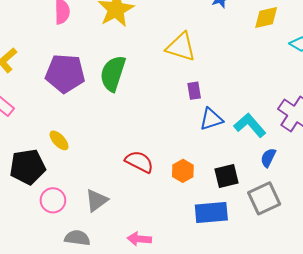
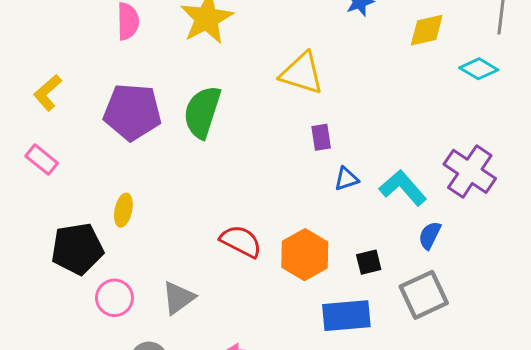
blue triangle: (211, 119) -> (346, 179), size x0.7
yellow ellipse: (59, 140) -> (123, 210), turned 55
orange hexagon: (183, 171) -> (305, 255), size x1.5
black square: (227, 176) -> (369, 262), size x0.7

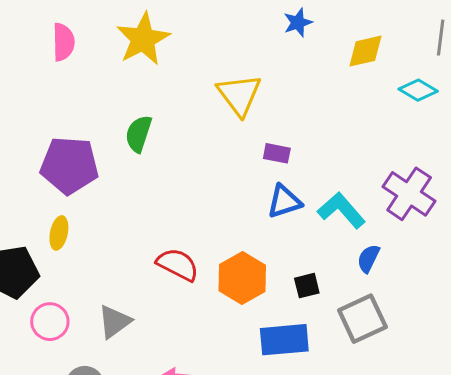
yellow triangle: (302, 73) -> (239, 95), turned 36
purple pentagon: (132, 112) -> (69, 165), moved
green semicircle: (202, 112) -> (139, 134), size x0.7
purple rectangle: (321, 137) -> (277, 153), moved, turned -70
blue triangle: (346, 179) -> (284, 201), size x1.4

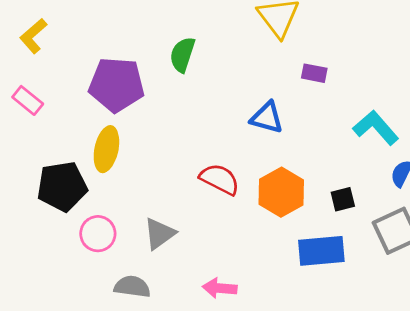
blue triangle: (284, 201) -> (267, 118), moved, turned 33
yellow ellipse: (59, 233) -> (106, 149), size x1.4

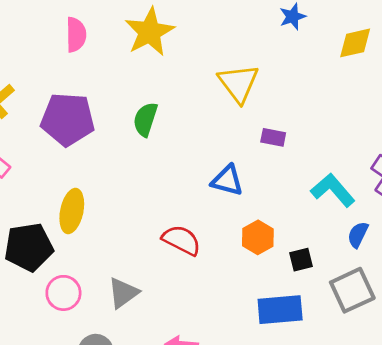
purple pentagon: (116, 85) -> (68, 119), moved
orange hexagon: (281, 192) -> (258, 237), moved, size x0.7

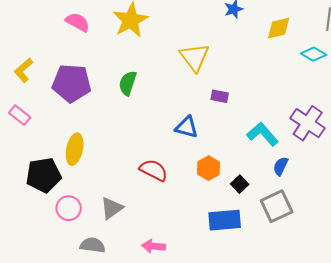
pink semicircle: (76, 35) -> (78, 22), turned -60
black square: (301, 260) -> (240, 184), turned -30

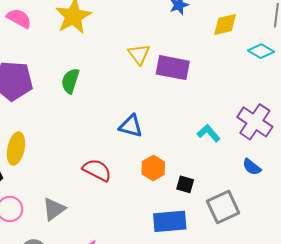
yellow triangle: (195, 57) -> (139, 54), size x0.7
purple rectangle: (220, 96) -> (173, 68), moved, size x1.8
cyan L-shape: (263, 134) -> (209, 133), size x0.7
blue semicircle: (281, 166) -> (252, 167), moved, turned -78
black square: (240, 184) -> (185, 184), turned -30

